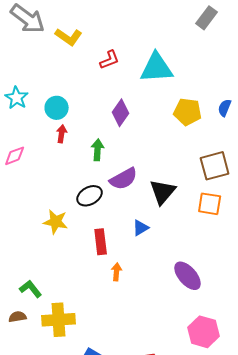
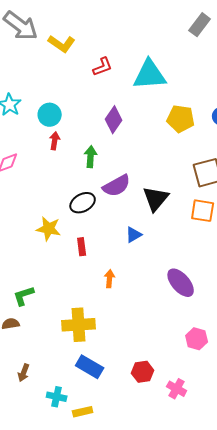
red rectangle: (101, 242) -> (82, 247), moved, size x0.7
green L-shape: (31, 289) -> (24, 296), turned -70
yellow cross: (59, 320) -> (79, 325), moved
pink hexagon: (204, 332) -> (197, 339), size x0.7

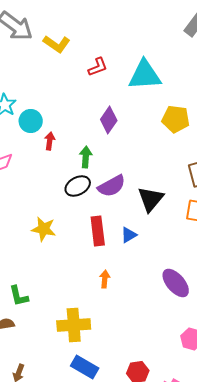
cyan circle: (50, 115) -> (31, 121), moved
black ellipse: (83, 203) -> (78, 186), moved
red rectangle: (82, 247) -> (98, 231), moved, size x1.6
green L-shape: (24, 296) -> (19, 296), turned -85

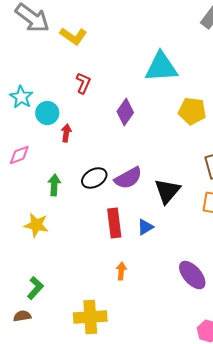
red L-shape: (98, 67) -> (83, 83), moved, turned -45
green arrow: (86, 157) -> (54, 185), moved
yellow star: (44, 229) -> (36, 225), moved
green L-shape: (19, 296) -> (35, 288), turned -125

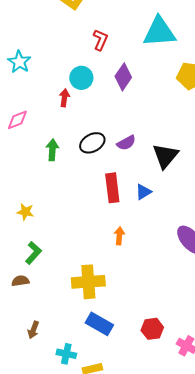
red L-shape: (83, 83) -> (100, 40), moved
cyan circle: (47, 113) -> (81, 78), moved
purple semicircle: (128, 178) -> (126, 143), size x0.7
yellow star: (36, 225) -> (25, 212), moved, size x0.7

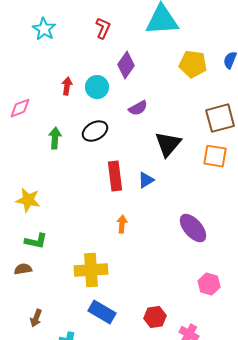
cyan star: (19, 62) -> (44, 29), moved
cyan circle: (81, 78) -> (97, 87), moved
purple semicircle: (126, 143) -> (138, 108), moved
yellow star: (25, 212) -> (28, 200), size x1.4
green L-shape: (33, 253) -> (36, 241), turned 60

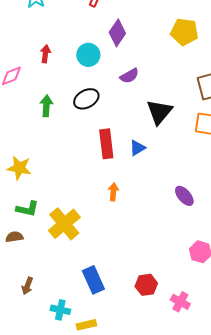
red arrow: (67, 86) -> (45, 54), moved
purple ellipse: (193, 228) -> (184, 196), size x0.7
yellow cross: (91, 270) -> (64, 224), moved, turned -36
blue rectangle: (102, 312) -> (93, 280), turned 36

